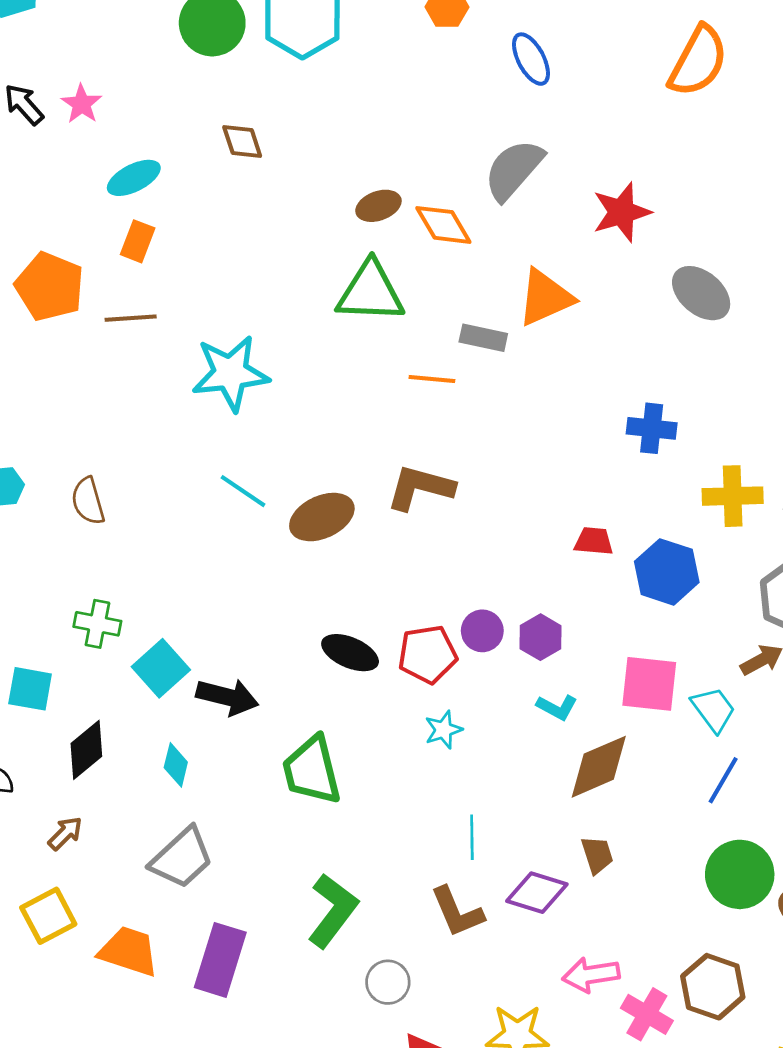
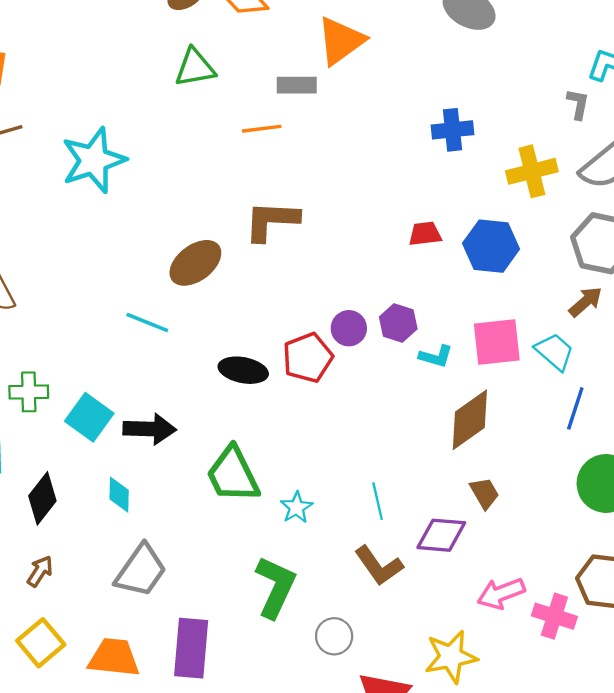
green triangle: (370, 292) -> (195, 68), size x0.7
cyan line: (243, 491) -> (147, 323), moved
cyan L-shape: (557, 707) -> (436, 356), moved
cyan star: (443, 730) -> (296, 507), moved

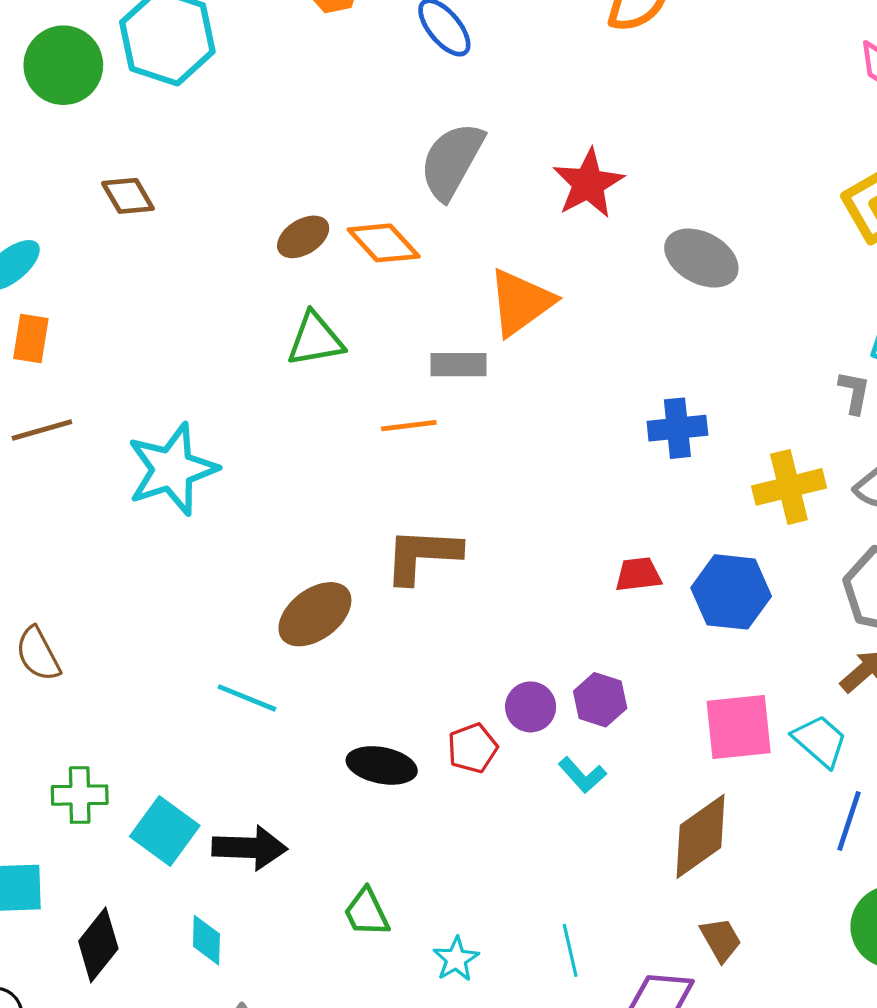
cyan L-shape: (436, 356) -> (582, 775), moved, turned 32
red pentagon: (308, 358) -> (473, 748), size x0.7
green trapezoid: (233, 475) -> (367, 912), size x0.6

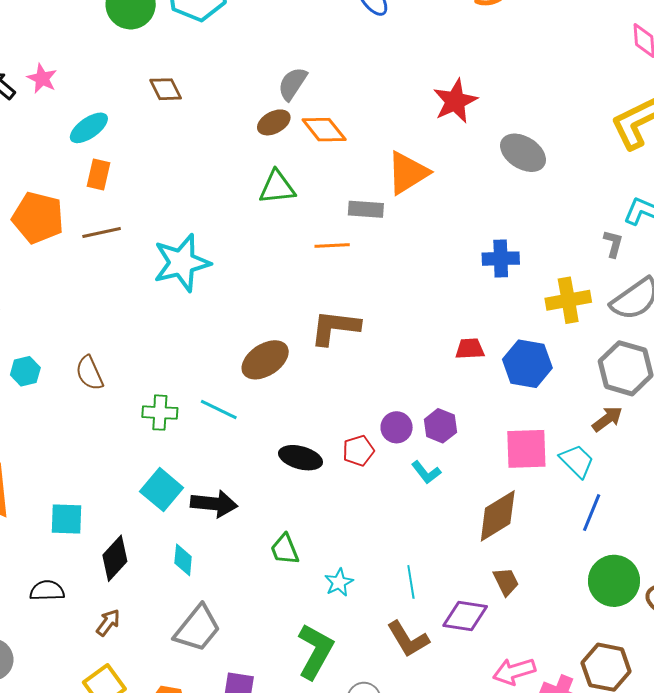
gray semicircle: (452, 161) -> (292, 84), moved, size x0.7
green cross: (80, 795) -> (160, 413), moved

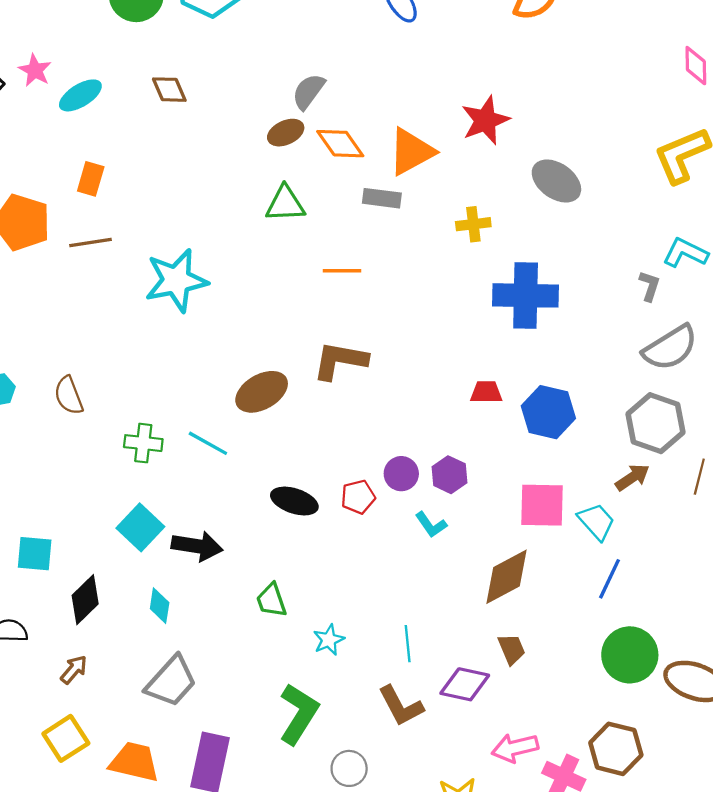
cyan ellipse: (89, 128) -> (80, 95), moved
orange triangle: (408, 173) -> (411, 152), moved
gray rectangle: (366, 209) -> (382, 198), moved
blue cross: (501, 259) -> (526, 295), size x1.6
yellow cross: (568, 300) -> (473, 224), moved, size x0.7

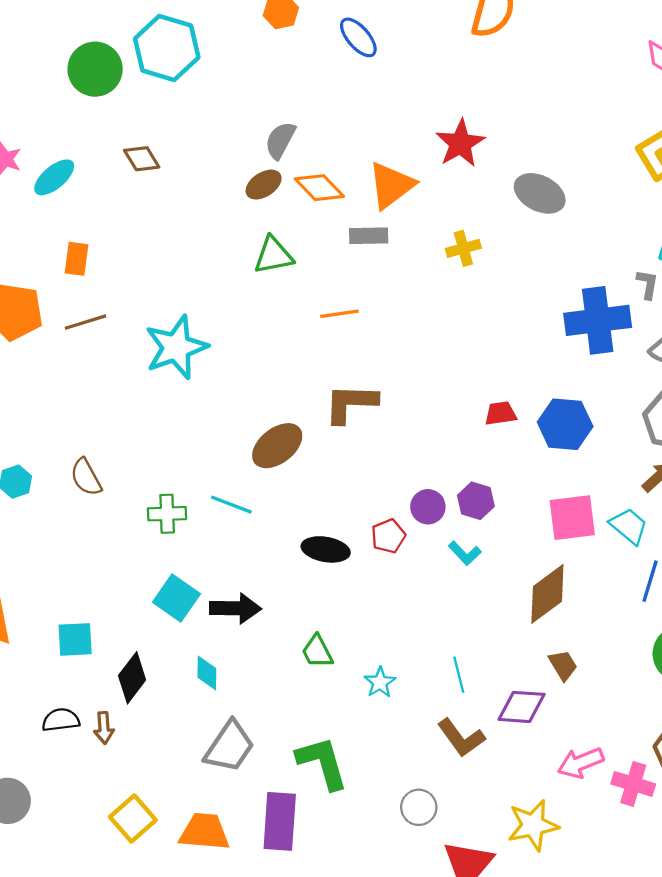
blue cross: (526, 295) -> (598, 320), moved
brown arrow: (74, 670) -> (104, 728), moved, turned 144
green L-shape: (299, 714) -> (322, 763), moved, turned -40

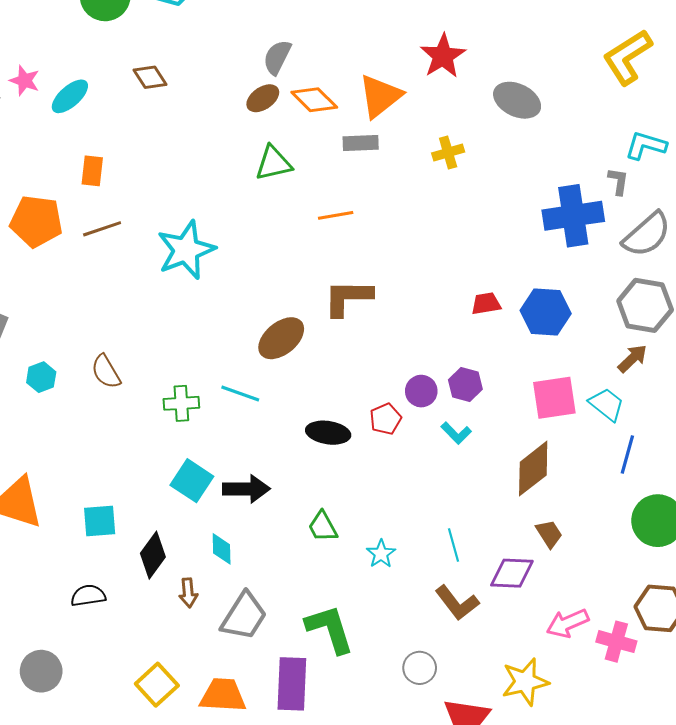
brown arrow: (104, 728) -> (188, 593), moved

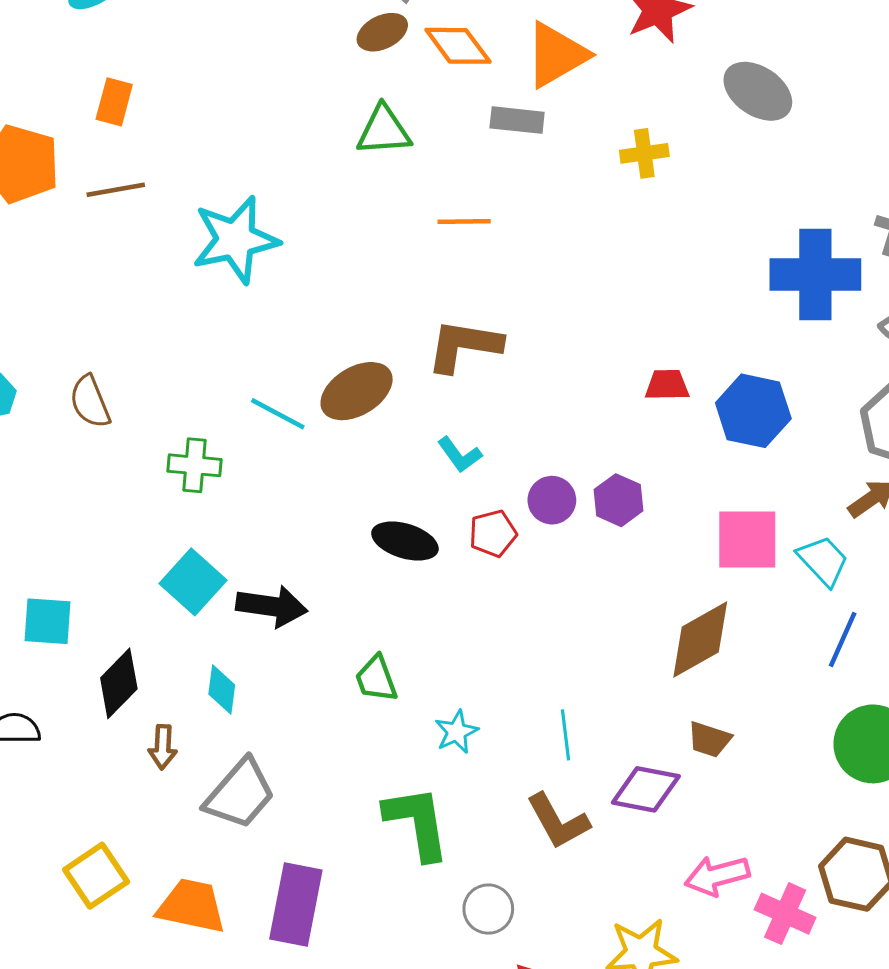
cyan line: (240, 394) -> (278, 414), moved
cyan L-shape: (456, 433) -> (460, 455), moved
brown trapezoid: (549, 534) -> (709, 739), turned 132
green L-shape: (330, 629) -> (417, 823), moved

